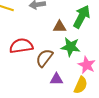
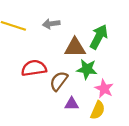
brown triangle: (59, 27) -> (75, 48), size x1.5

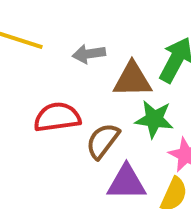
gray arrow: (51, 24) -> (89, 54), moved
purple triangle: (72, 104) -> (126, 182), size x1.5

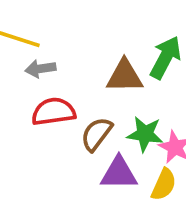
gray arrow: (89, 54) -> (40, 69), moved
green star: (154, 119) -> (145, 134), moved

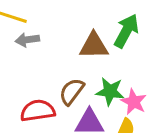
red semicircle: (54, 112) -> (38, 111), moved

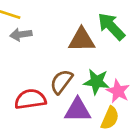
green arrow: (126, 31) -> (111, 26), turned -72

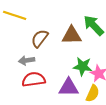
gray arrow: (21, 34) -> (27, 60), moved
brown semicircle: (61, 82) -> (40, 38), moved

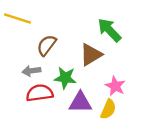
brown triangle: (72, 35) -> (91, 55), moved, turned -30
green star: (83, 66) -> (65, 78), moved

